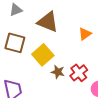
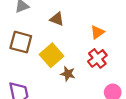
brown triangle: (48, 22) -> (57, 19), size x0.6
red cross: (79, 73) -> (97, 58), moved

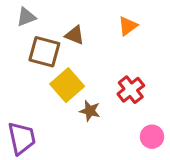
orange triangle: (97, 32) -> (128, 26), moved
brown square: (21, 42) -> (44, 52), moved

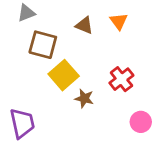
orange triangle: (128, 26) -> (119, 21), turned -30
brown triangle: (75, 35) -> (84, 25), moved

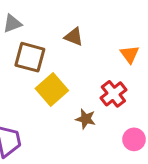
orange triangle: (119, 21) -> (130, 54), moved
brown star: (84, 98) -> (86, 119), moved

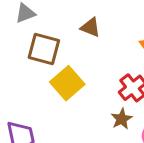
brown star: (86, 119) -> (122, 119), moved, turned 30

